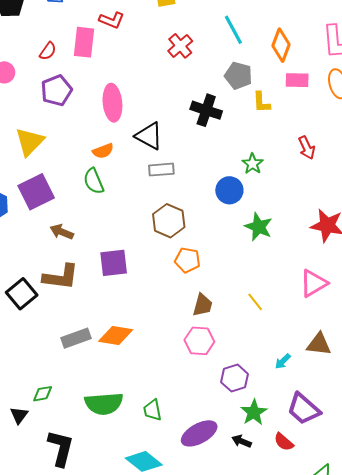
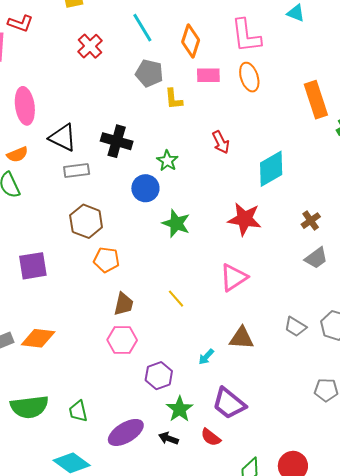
black cross: (206, 110) -> (117, 141), moved

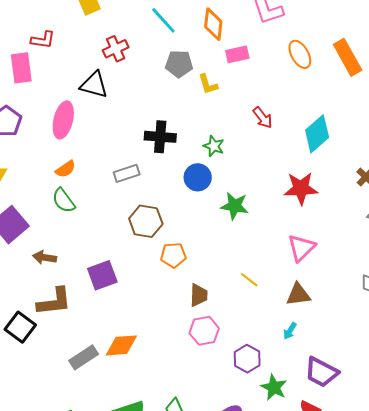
red cross: (90, 46) -> (116, 49), turned 30
orange ellipse: (249, 77) -> (300, 54), moved
pink ellipse: (25, 106) -> (63, 120), turned 33
black triangle: (63, 138) -> (94, 85), moved
brown triangle: (242, 338) -> (298, 295), moved

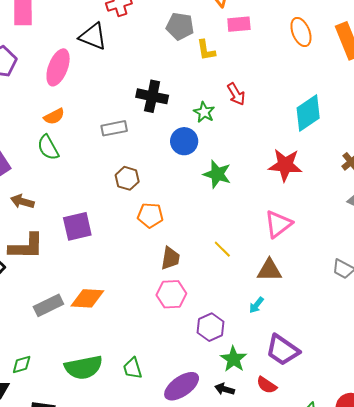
red arrow: (263, 118) -> (236, 94), moved
brown hexagon: (146, 221) -> (127, 178), size x0.7

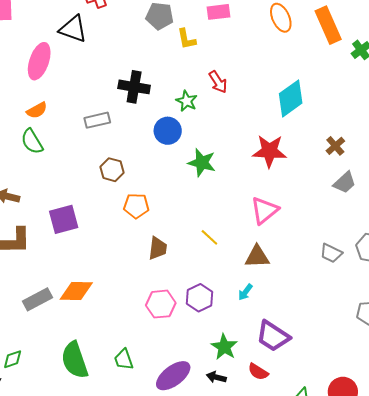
pink hexagon: (171, 294) -> (161, 304), moved
purple hexagon: (210, 327) -> (200, 298), moved
green semicircle: (84, 367) -> (75, 360), turned 84

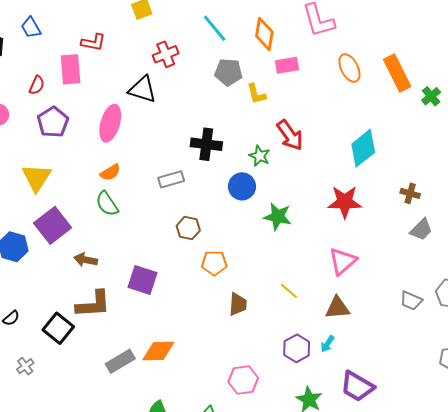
red arrow: (218, 82) -> (290, 135), size x1.4
brown cross: (335, 146) -> (410, 193), turned -30
purple square: (64, 219) -> (142, 280), turned 36
purple hexagon: (200, 298) -> (297, 348), moved
pink hexagon: (161, 304) -> (243, 380), moved

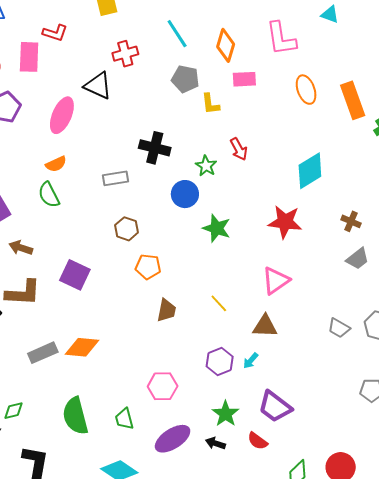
red arrow: (290, 135) -> (239, 149), size x0.7

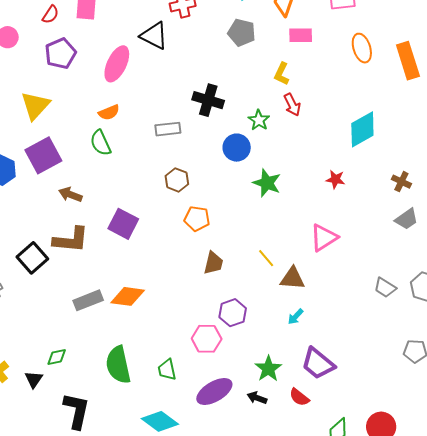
yellow L-shape: (210, 104) -> (282, 74), moved, turned 30
red star: (285, 222) -> (335, 179), size x0.6
brown triangle: (265, 326) -> (293, 278), moved
purple hexagon: (220, 361) -> (233, 313), moved

